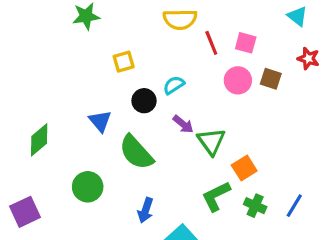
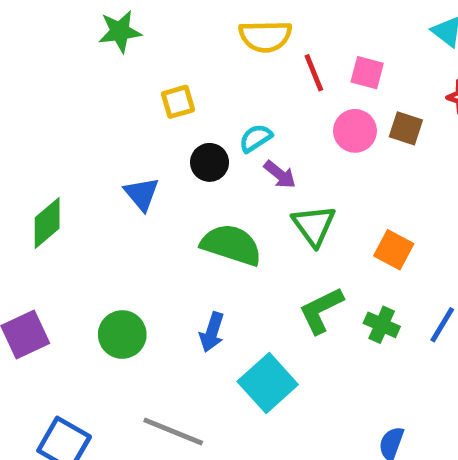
purple arrow: (183, 124) -> (280, 175), moved
green semicircle: (136, 152) -> (231, 245), moved, turned 150
orange square: (244, 168) -> (394, 250), moved, turned -30
green circle: (88, 187) -> (122, 335), moved

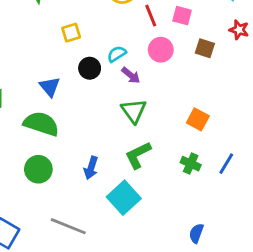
pink circle: (355, 131) -> (161, 50), moved
green triangle: (314, 225) -> (134, 111), moved
green semicircle: (231, 245) -> (41, 124), moved
green L-shape: (321, 310) -> (138, 155), moved

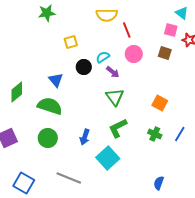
pink square: (182, 16) -> (171, 30), moved

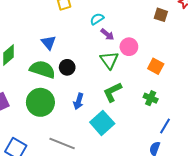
pink circle: (134, 54) -> (129, 47), moved
black circle: (84, 67) -> (67, 67), moved
blue line: (180, 134) -> (165, 126), moved
green circle: (48, 138) -> (40, 102), size x1.4

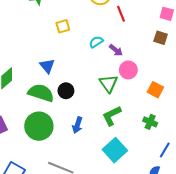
purple arrow: (107, 34) -> (116, 50), moved
cyan square: (102, 123) -> (115, 150), moved

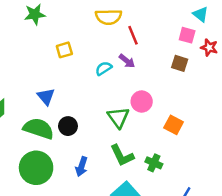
purple arrow: (116, 50) -> (127, 61), moved
green L-shape: (112, 116) -> (122, 156), turned -90
green cross: (150, 122) -> (154, 163), moved

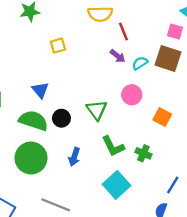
brown square: (180, 63) -> (168, 58), size x1.6
cyan semicircle: (104, 68) -> (140, 63), moved
green triangle: (118, 117) -> (97, 110), moved

